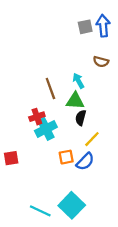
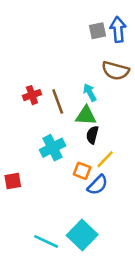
brown semicircle: (101, 62) -> (115, 71), size x1.5
red cross: (37, 117) -> (32, 95), moved
orange square: (66, 157) -> (82, 171), moved, turned 32

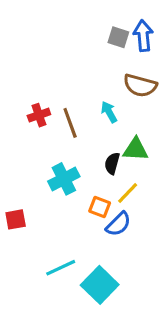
gray square: (97, 31) -> (118, 37), turned 30
green triangle: (86, 116) -> (135, 149), moved
cyan line: (46, 241) -> (61, 268), moved, turned -50

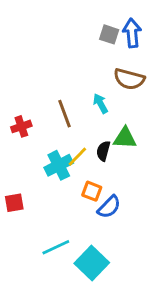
red cross: (39, 115) -> (21, 126), moved
yellow line: (128, 193) -> (77, 157), moved

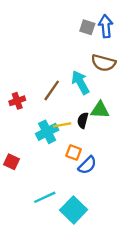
cyan arrow: (100, 103) -> (80, 82), size x1.5
brown line: (64, 114) -> (52, 90), turned 55
yellow line: (77, 157) -> (62, 125), turned 36
red square: (14, 203) -> (11, 162), turned 35

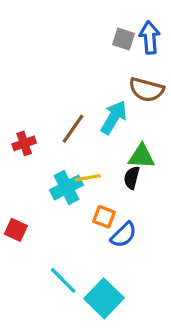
cyan arrow: (80, 82) -> (114, 117), turned 60
black semicircle: (83, 120) -> (132, 178), moved
cyan line: (45, 197) -> (63, 280), turned 70

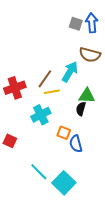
red cross: (24, 143) -> (15, 88), size x1.5
yellow line: (88, 178) -> (52, 92), moved
blue semicircle: (124, 235) -> (76, 144), turned 120

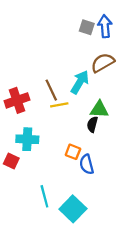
brown semicircle: (90, 55) -> (103, 63), turned 135
brown line: (45, 79) -> (51, 90), turned -60
cyan cross: (41, 115) -> (27, 139), moved, turned 30
cyan line: (39, 172) -> (44, 196), turned 30

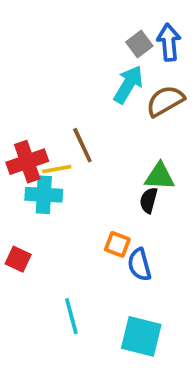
gray square: (87, 27) -> (139, 44), turned 35
cyan arrow: (80, 82) -> (128, 84), moved
yellow line: (59, 105) -> (57, 169), moved
cyan cross: (27, 139) -> (44, 195), moved
cyan square: (73, 209) -> (141, 336), moved, turned -30

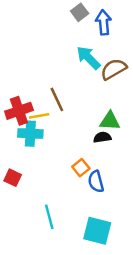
blue arrow: (169, 42) -> (104, 22), moved
gray square: (139, 44) -> (80, 12), moved
cyan arrow: (128, 84) -> (88, 58), turned -76
black semicircle: (149, 200) -> (102, 137), turned 66
orange square: (117, 244) -> (81, 168), turned 30

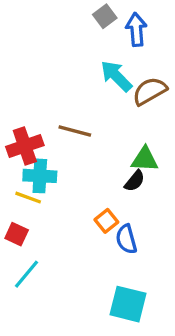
brown line: (57, 99) -> (75, 131), turned -50
yellow line: (39, 116) -> (28, 198), moved, turned 30
black semicircle: (102, 137) -> (135, 181), turned 138
cyan line: (49, 217) -> (27, 274), moved, turned 55

